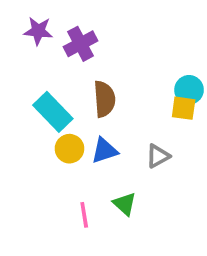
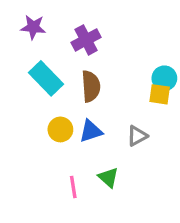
purple cross: (81, 44) -> (86, 40), moved
cyan rectangle: (53, 112) -> (46, 78), moved

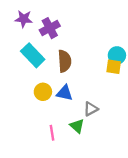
purple cross: (86, 40) -> (50, 28), moved
blue triangle: (91, 131) -> (65, 93), turned 30
gray triangle: (137, 136) -> (91, 109), moved

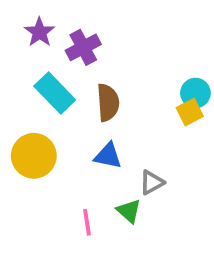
purple star: (24, 19) -> (39, 32), turned 30
yellow square: (114, 67) -> (190, 112), turned -35
yellow circle: (43, 92) -> (34, 156), moved, size x1.5

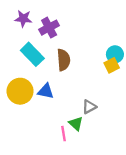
purple star: (39, 32) -> (23, 19), turned -30
blue triangle: (108, 156) -> (46, 91), moved
pink line: (87, 222) -> (64, 134), moved

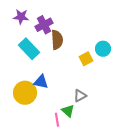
brown semicircle: (64, 60) -> (57, 40), moved
yellow square: (112, 65) -> (86, 59), moved
yellow circle: (20, 91) -> (25, 93), moved

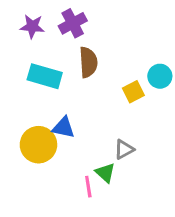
purple cross: (44, 25) -> (73, 23), moved
cyan rectangle: (29, 49) -> (45, 76), turned -30

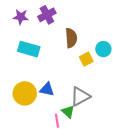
brown semicircle: (88, 62) -> (71, 38), moved
blue triangle: (63, 128) -> (47, 89), moved
gray triangle: (124, 149) -> (80, 96), size x1.5

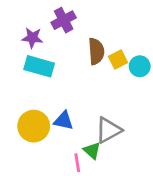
purple star: (21, 17) -> (32, 38), moved
yellow square: (86, 59) -> (118, 59), moved

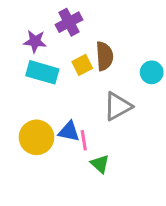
yellow square: (118, 59) -> (82, 65), moved
gray triangle: (108, 130) -> (118, 106), moved
pink line: (77, 163) -> (84, 140), moved

